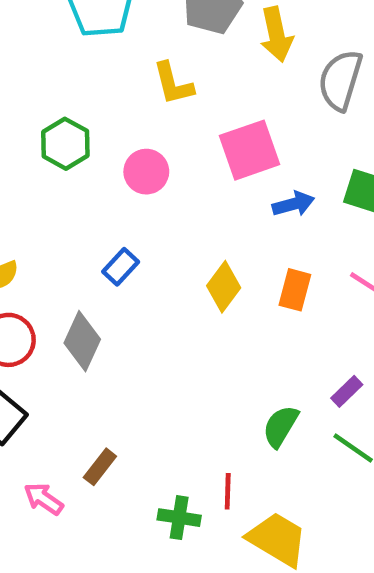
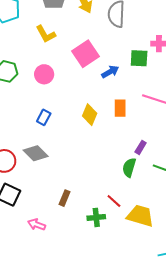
gray diamond: (82, 341) -> (36, 153), turned -55
purple rectangle: (347, 391) -> (141, 147), moved
brown rectangle: (100, 467) -> (65, 198), moved
red line: (228, 491) -> (114, 201), turned -35

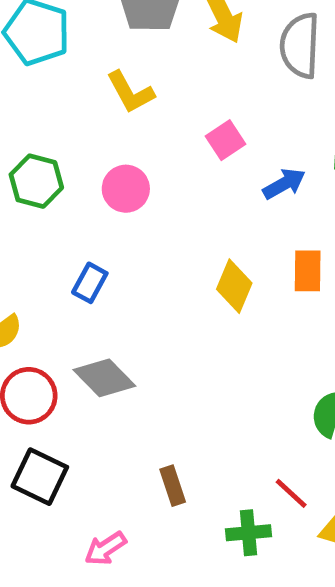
pink square: (86, 54) -> (225, 140), size x0.6
blue rectangle: (44, 117) -> (90, 283), moved
brown rectangle: (65, 198) -> (173, 486), turned -42
pink arrow: (37, 224) -> (105, 549), turned -54

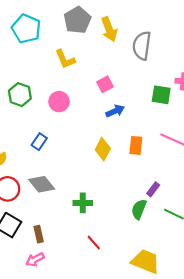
blue arrow: (284, 184) -> (115, 111), moved
brown rectangle: (173, 486) -> (39, 234), moved
red line: (291, 493) -> (94, 242), moved
green cross: (248, 533) -> (83, 203), moved

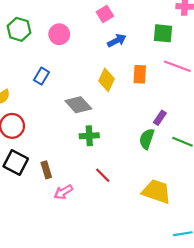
green square: (161, 95) -> (163, 33), moved
gray diamond: (42, 184) -> (78, 105), moved
pink arrow: (35, 260) -> (63, 192), moved

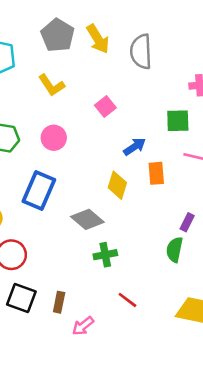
blue arrow: (117, 41) -> (135, 147), moved
blue rectangle: (41, 76) -> (39, 191), size x1.8
brown rectangle: (46, 170) -> (59, 302), turned 35

